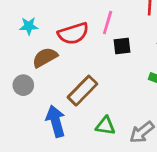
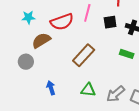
black square: (122, 46) -> (110, 22), moved
brown rectangle: (82, 91) -> (84, 55), moved
blue arrow: (56, 121) -> (51, 88), size x0.6

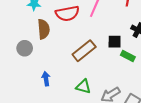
black square: (110, 22) -> (115, 42), moved
brown semicircle: (41, 40) -> (44, 29), turned 108

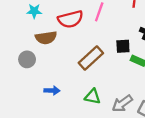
brown semicircle: (44, 29) -> (46, 38), turned 90
blue arrow: (46, 79) -> (52, 91), turned 104

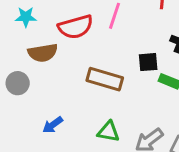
brown rectangle: (91, 58) -> (105, 79), turned 60
blue arrow: (52, 91) -> (53, 125), turned 144

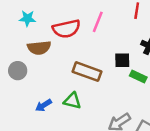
green triangle: (108, 132) -> (72, 101), moved

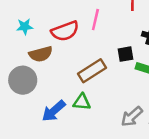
gray circle: (18, 71) -> (23, 80), size x1.5
brown rectangle: (87, 72) -> (92, 71), turned -44
blue arrow: (43, 105) -> (54, 111), size x1.5

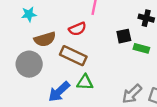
red semicircle: (65, 31) -> (77, 29), moved, size x0.7
brown rectangle: (92, 71) -> (73, 56), moved, turned 60

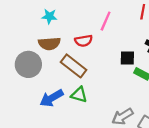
cyan star: (29, 14) -> (49, 16), moved

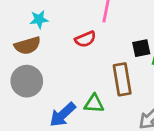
brown semicircle: (49, 44) -> (27, 46), moved
brown rectangle: (74, 66) -> (122, 79), moved, turned 55

